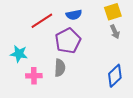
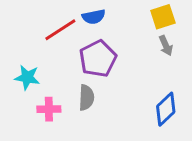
blue semicircle: (74, 15) -> (94, 17), moved

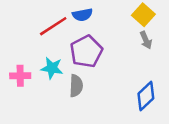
yellow square: (163, 17) -> (143, 15), turned -30
cyan star: (27, 77) -> (52, 68), moved
pink cross: (49, 109) -> (20, 76), moved

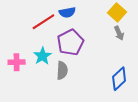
cyan star: (52, 68) -> (42, 56), turned 30

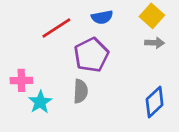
blue semicircle: (67, 12) -> (102, 17), moved
gray arrow: (119, 33) -> (155, 43), turned -64
cyan star: (42, 56) -> (40, 102), moved

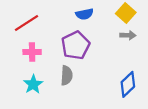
red line: (56, 28) -> (26, 23), moved
pink cross: (21, 80) -> (32, 52), moved

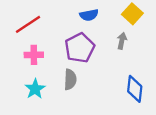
gray arrow: (128, 35) -> (122, 41), moved, turned -80
blue diamond: (128, 84) -> (135, 89), turned -40

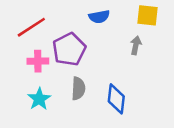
yellow square: (132, 14) -> (148, 15), turned -36
purple pentagon: (80, 48) -> (69, 49), moved
blue diamond: (135, 89) -> (116, 99), moved

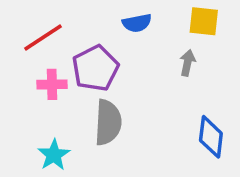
gray semicircle: (78, 88) -> (108, 122), size x1.4
cyan star: (39, 99) -> (54, 155), moved
blue diamond: (116, 99) -> (211, 137), moved

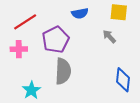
gray arrow: (187, 63) -> (109, 37), turned -56
pink cross: (52, 84) -> (19, 49), moved

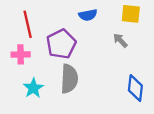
red line: (25, 22) -> (28, 24), turned -70
cyan star: (31, 90) -> (33, 88), moved

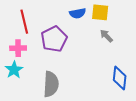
yellow square: (131, 14) -> (100, 12), moved
gray semicircle: (69, 79) -> (51, 84), moved
cyan star: (33, 88) -> (14, 70), moved

